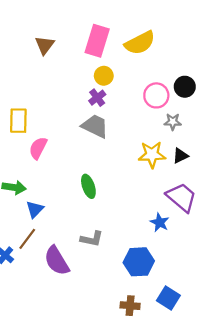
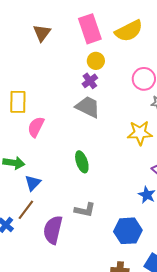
pink rectangle: (97, 41) -> (90, 29), turned -36
purple semicircle: (57, 261) -> (53, 230), turned 44

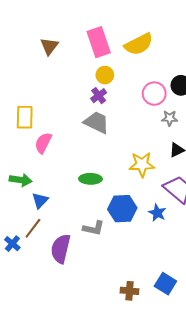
yellow star: (140, 133) -> (142, 164), moved
green ellipse: (82, 162) -> (90, 179), turned -70
blue hexagon: (128, 231) -> (122, 209), moved

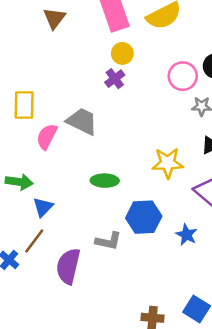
gray trapezoid: (97, 122) -> (82, 121), moved
blue star: (157, 213) -> (187, 235), moved

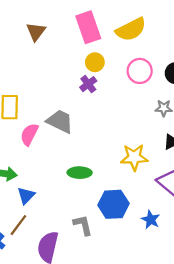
pink circle: (183, 76) -> (140, 71), moved
gray L-shape: (108, 241) -> (83, 225), turned -115

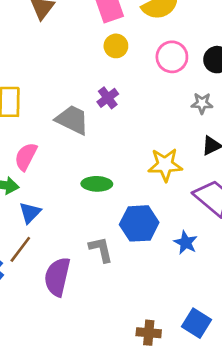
purple cross: (88, 84) -> (108, 98), moved
pink semicircle: (29, 134) -> (26, 157), moved

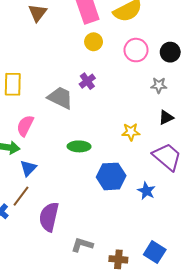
yellow star: (165, 165) -> (131, 132), size x0.7
gray L-shape: (101, 249) -> (82, 245), moved, turned -60

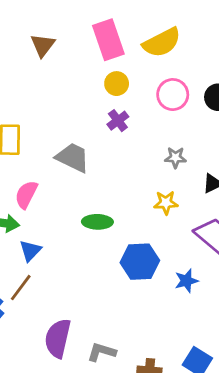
purple cross: (87, 81) -> (118, 121), moved
gray star: (159, 85) -> (175, 158), moved
blue star: (146, 191) -> (186, 281), turned 30
purple semicircle: (49, 217) -> (58, 338), moved

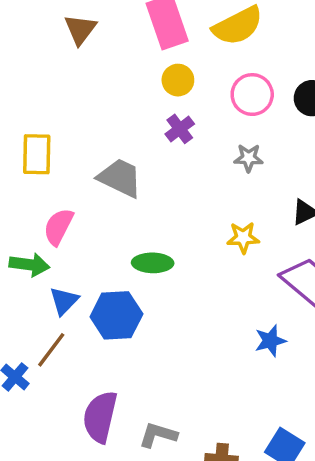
gray star: (175, 158) -> (249, 158), moved
blue hexagon: (140, 262) -> (116, 315), moved

